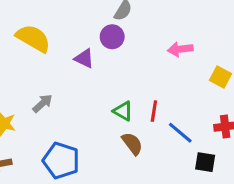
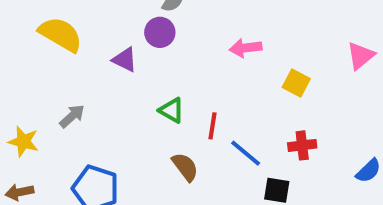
green triangle: (123, 111) -> (172, 110), moved

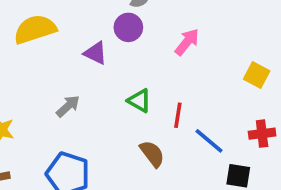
yellow semicircle: (60, 34) -> (35, 29), turned -48
pink arrow: (246, 48) -> (187, 42), moved, turned 136
gray arrow: (72, 116) -> (68, 106), moved

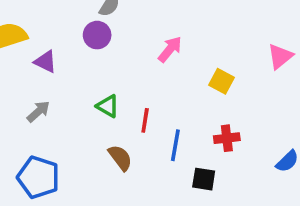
pink arrow: (187, 42) -> (170, 49), moved
purple triangle: (95, 53) -> (46, 62), moved
blue line: (209, 141) -> (175, 145), turned 60

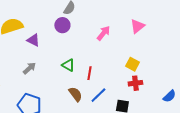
pink triangle: (280, 56) -> (137, 26), moved
yellow square: (222, 81) -> (132, 64), moved
blue line: (175, 145) -> (98, 95), moved, turned 36

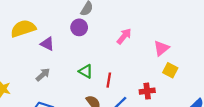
pink triangle: (137, 26) -> (161, 48), moved
yellow square: (132, 64) -> (170, 70), moved
red cross: (135, 83) -> (147, 91), moved

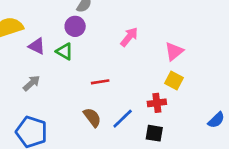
yellow square: (170, 70) -> (174, 80), moved
green triangle: (86, 71) -> (65, 51), moved
red line: (109, 80) -> (100, 82), moved, turned 72

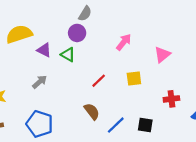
yellow square: (174, 80) -> (134, 78), moved, turned -35
red line: (100, 82) -> (99, 81), turned -35
red cross: (157, 103) -> (171, 99), moved
blue line: (123, 119) -> (116, 125), moved

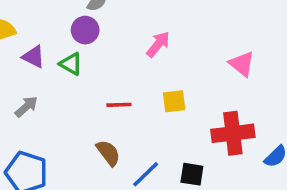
pink triangle: (162, 55) -> (242, 64), moved, turned -42
red line: (99, 81) -> (119, 105), turned 42
red cross: (171, 99) -> (233, 133), size x1.6

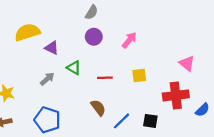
purple circle: (85, 30) -> (94, 37), moved
green triangle: (71, 64) -> (74, 68), moved
pink triangle: (242, 64) -> (187, 63), moved

